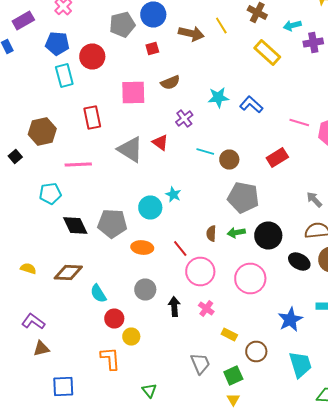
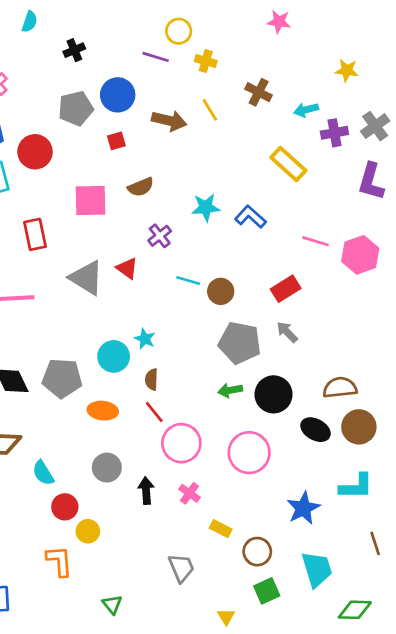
yellow rectangle: (267, 52) -> (288, 164), moved
gray arrow: (314, 200) -> (287, 332), moved
brown semicircle: (211, 234) -> (152, 379), moved
green square: (233, 376) -> (267, 591), moved

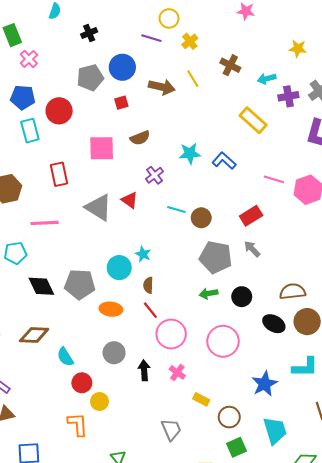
yellow cross: (206, 61) -> (190, 41), turned 35
black circle: (274, 394) -> (242, 297), size x0.7

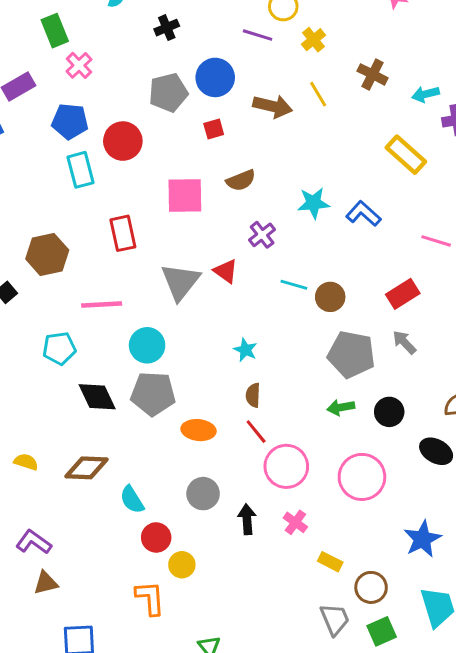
gray triangle: (98, 207) -> (180, 282), turned 36
cyan circle: (119, 268) -> (147, 345), moved
gray trapezoid: (171, 430) -> (335, 619), moved

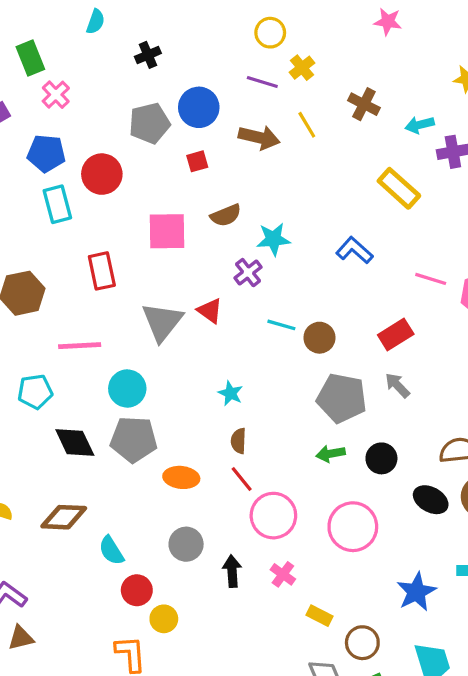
purple line: (258, 35) -> (262, 82), moved
cyan star: (314, 203) -> (273, 239), moved

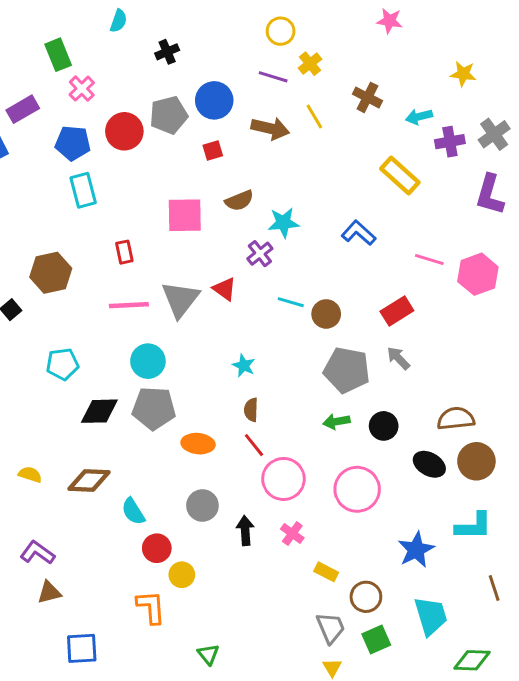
red circle: (102, 174) -> (124, 131), moved
red rectangle: (102, 271) -> (124, 252), size x0.7
pink line: (80, 346) -> (129, 305), moved
black diamond: (75, 443) -> (99, 411), turned -66

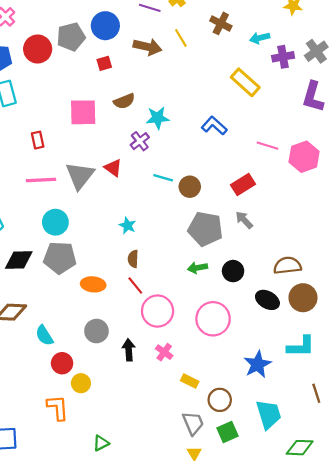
green triangle: (208, 654) -> (101, 443), turned 42

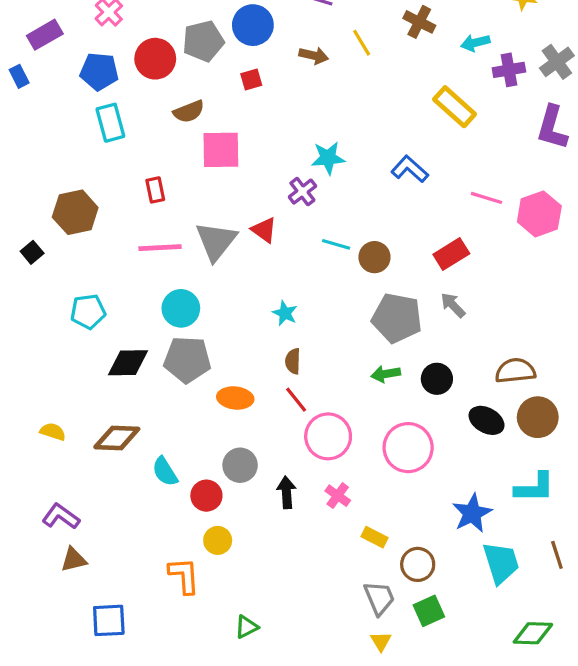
brown arrow: (148, 47) -> (314, 55), size x0.7
brown semicircle: (124, 101) -> (189, 112), moved
red circle: (62, 363) -> (206, 496), moved
cyan trapezoid: (269, 414) -> (501, 563), moved

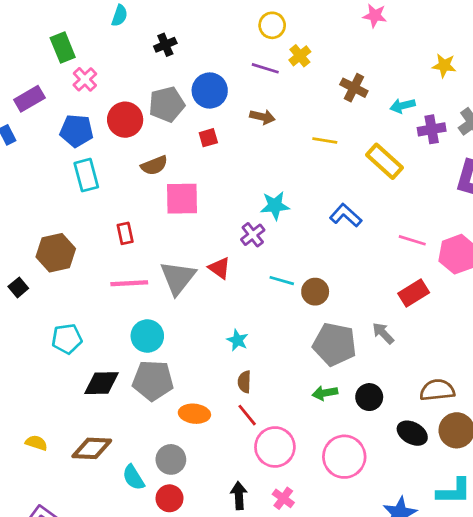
yellow line: (362, 43) -> (325, 140), moved, turned -50
red rectangle: (451, 254) -> (414, 293), moved
gray circle: (240, 465) -> (171, 459), moved

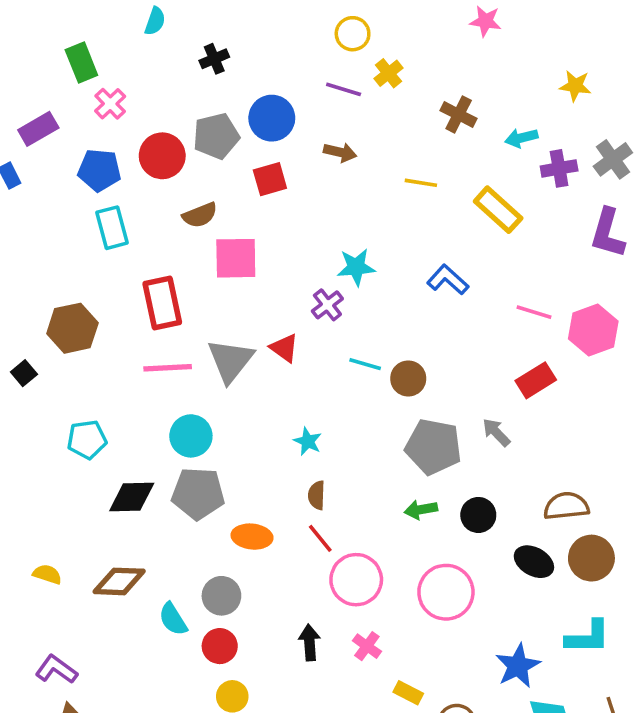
red square: (208, 138) -> (270, 179), size x1.4
red rectangle: (125, 233) -> (162, 303), size x1.8

